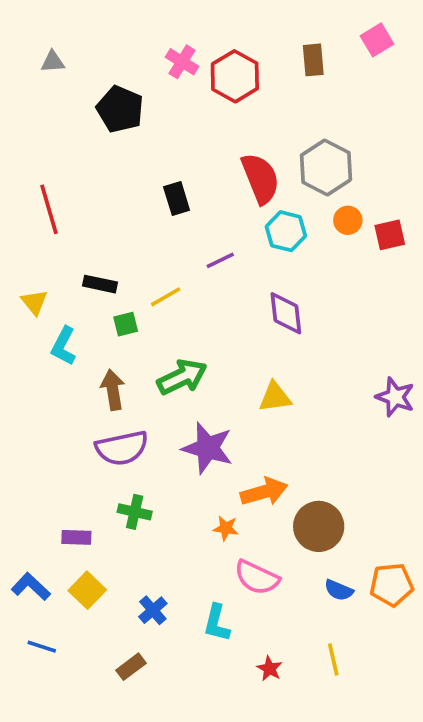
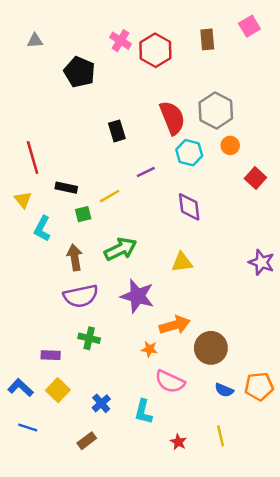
red line: (49, 209) -> (33, 157), moved
red square: (390, 235) -> (255, 178), moved, turned -35

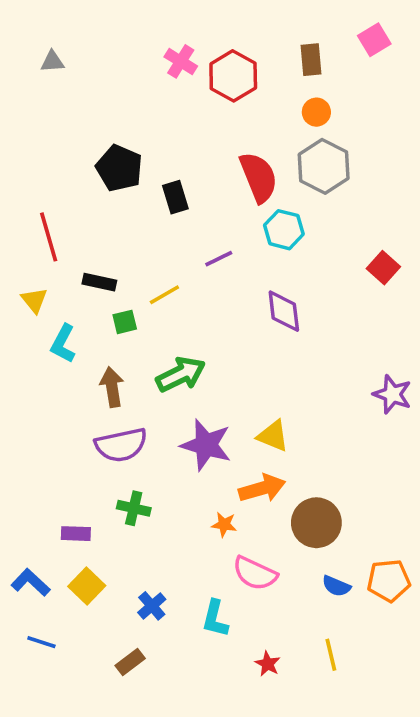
black pentagon: (80, 72) -> (119, 168), moved
orange circle: (230, 145) -> (316, 112), moved
yellow triangle: (182, 262) -> (273, 436), moved, turned 30

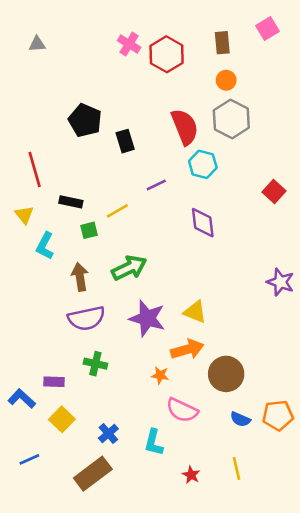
blue L-shape: (31, 582) -> (22, 399), moved
blue line: (41, 642) -> (29, 459), turned -42
brown rectangle: (130, 662) -> (93, 474), size x1.8

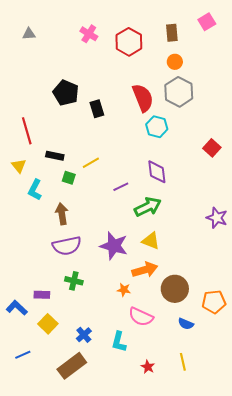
pink cross: (129, 44) -> (89, 34), moved
purple line: (156, 185) -> (121, 187), moved
green square: (89, 230) -> (69, 178), turned 32
green arrow: (129, 268) -> (148, 207), moved
orange pentagon: (278, 415) -> (214, 302), moved

